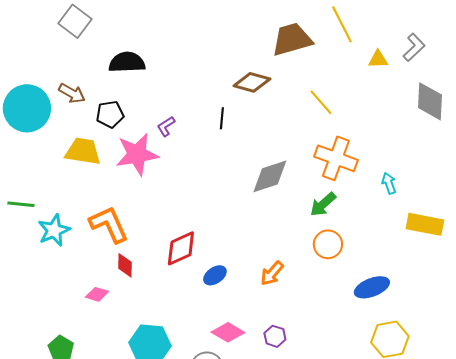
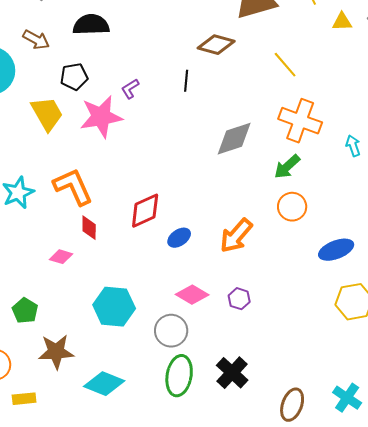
brown arrow: (72, 93) -> (36, 40), moved
yellow trapezoid: (83, 151) -> (47, 114), turned 51
orange arrow: (272, 273) -> (236, 236), size x1.4

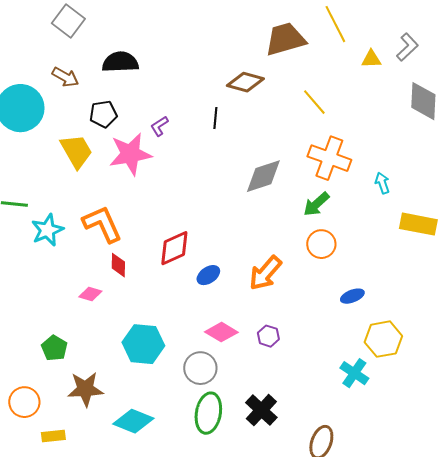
blue ellipse: (336, 250) -> (352, 296), moved, size x0.7
cyan cross: (347, 398) -> (354, 373), moved

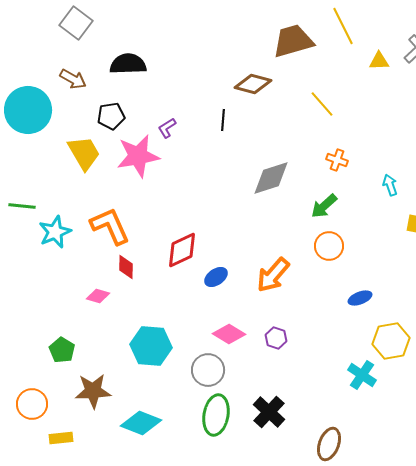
orange cross: (329, 158) -> (337, 160), size x0.5

